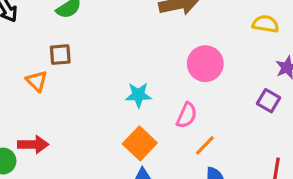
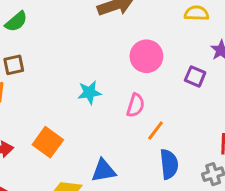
purple square: (268, 101) -> (195, 76), moved
orange square: (140, 143) -> (48, 142), moved

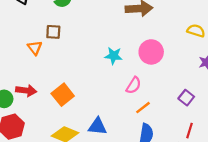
purple square: (195, 76) -> (186, 98), moved
cyan star: (89, 92) -> (114, 56), moved

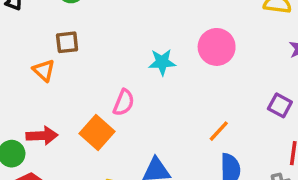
pink semicircle: (134, 85) -> (124, 103), moved

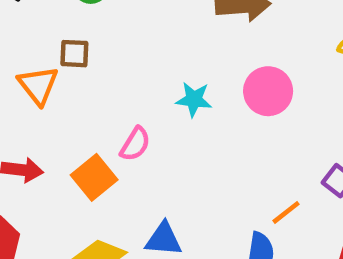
orange triangle: (44, 70) -> (38, 85), size x1.4
orange line: (219, 131) -> (286, 212), moved

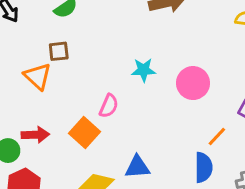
pink circle: (268, 91) -> (193, 83), moved

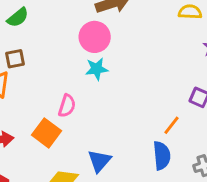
pink circle: (193, 83) -> (95, 37), moved
blue triangle: (137, 167) -> (99, 161), turned -40

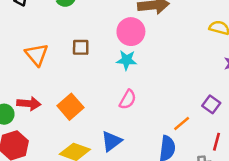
brown square: (15, 59) -> (81, 47), moved
pink semicircle: (67, 106) -> (128, 100), moved

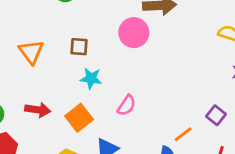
cyan star: (127, 60) -> (91, 78), moved
red arrow: (29, 104) -> (38, 110), moved
orange square: (70, 107) -> (79, 118), moved

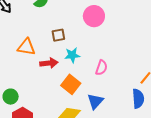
orange triangle: (31, 52) -> (26, 47), turned -30
red arrow: (38, 110) -> (49, 63), moved

